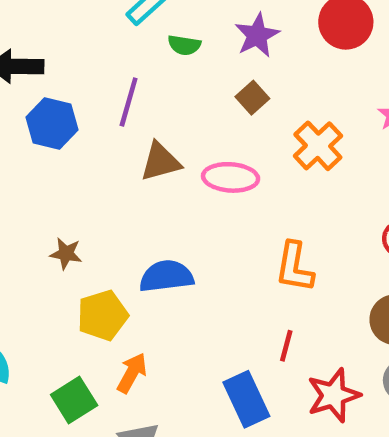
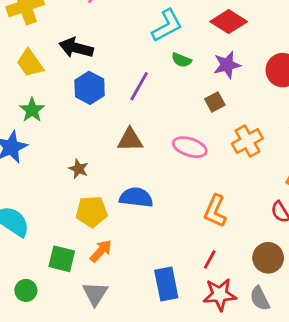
brown triangle: (160, 162) -> (130, 140), moved
red line: (286, 346) -> (210, 259), moved
green square: (74, 400) -> (62, 259), turned 32

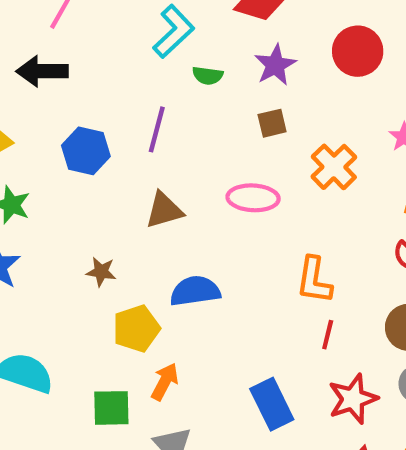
black arrow: (76, 48) -> (42, 71), moved
brown square: (215, 102) -> (272, 123), turned 30
red line: (210, 259) -> (328, 335), moved

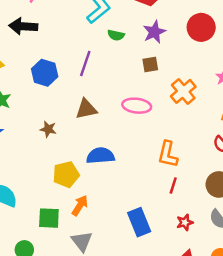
brown star: (101, 272) -> (48, 129), moved
red star: (353, 399) -> (185, 222), size x0.6

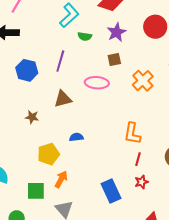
pink ellipse: (137, 106) -> (97, 83), moved
blue semicircle: (100, 156) -> (76, 137), size x0.6
red star: (185, 222) -> (141, 182), moved

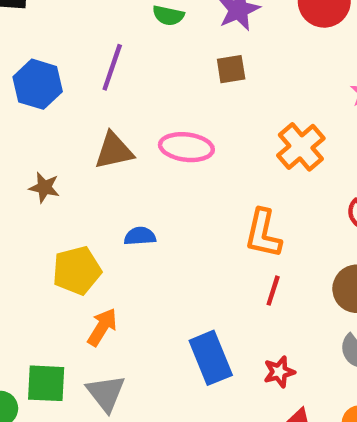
orange cross: (143, 81) -> (301, 147), moved
pink ellipse: (97, 83) -> (186, 147), moved
red star: (141, 182) -> (279, 372), moved
green square: (36, 191) -> (46, 383), moved

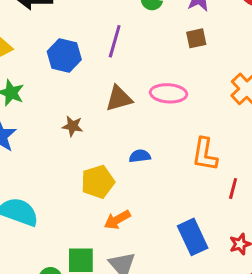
orange L-shape: (263, 234) -> (205, 154), moved
orange arrow: (102, 327) -> (117, 220), turned -148

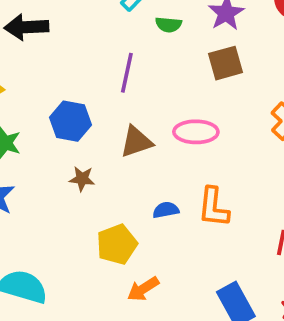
brown square: (196, 38) -> (226, 63), size x1.4
blue hexagon: (64, 56) -> (71, 121), moved
orange L-shape: (205, 154) -> (214, 207), moved

